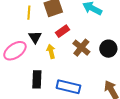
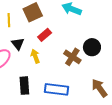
brown cross: (81, 48) -> (72, 57), moved

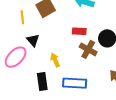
red rectangle: (45, 35) -> (79, 31), moved, turned 48
yellow arrow: (35, 56) -> (55, 60), moved

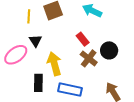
red rectangle: (79, 31) -> (83, 39), turned 40
yellow arrow: (55, 60) -> (54, 64), size x1.6

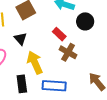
black triangle: (35, 41) -> (20, 39), moved
black circle: (109, 50) -> (85, 21), moved

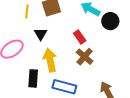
black circle: (85, 21) -> (110, 21), moved

